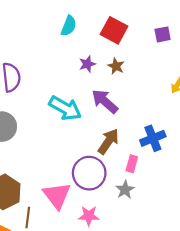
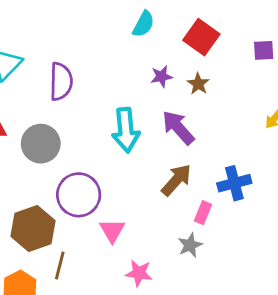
cyan arrow: (65, 108) -> (126, 130), turned 48
purple circle: (89, 173) -> (79, 195), moved
pink triangle: (57, 196) -> (112, 230), moved, size x0.7

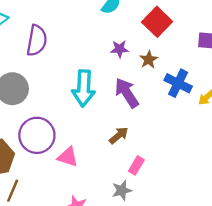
brown arrow: (176, 180) -> (119, 135), size x0.7
blue cross: (234, 183) -> (178, 83), moved, turned 32
pink triangle: (112, 230) -> (68, 157), moved, turned -50

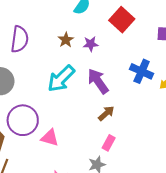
brown star: (149, 60) -> (66, 40), moved
cyan arrow: (84, 88) -> (61, 79), turned 44
brown arrow: (119, 135) -> (106, 113), moved

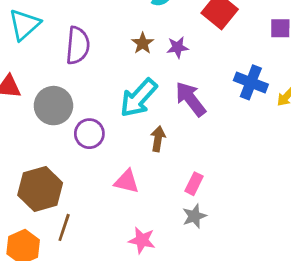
brown arrow: (106, 113) -> (158, 139), moved, turned -36
purple circle: (23, 120) -> (89, 134), moved, size x0.7
pink rectangle: (109, 143) -> (194, 184), moved

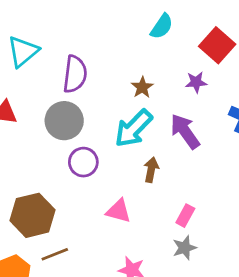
brown star: (143, 43) -> (142, 87), moved
purple star: (177, 47) -> (196, 82), moved
gray circle: (53, 106) -> (64, 121), moved
brown line: (64, 227) -> (55, 254), turned 48

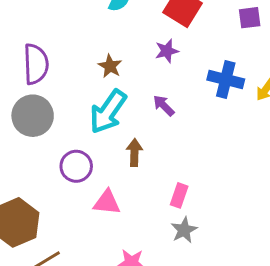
purple arrow: (185, 131) -> (164, 106), size x0.6
purple circle: (83, 162) -> (76, 166), moved

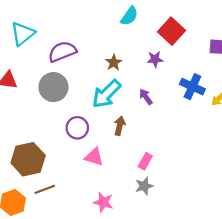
purple semicircle: (36, 64) -> (62, 52), turned -120

